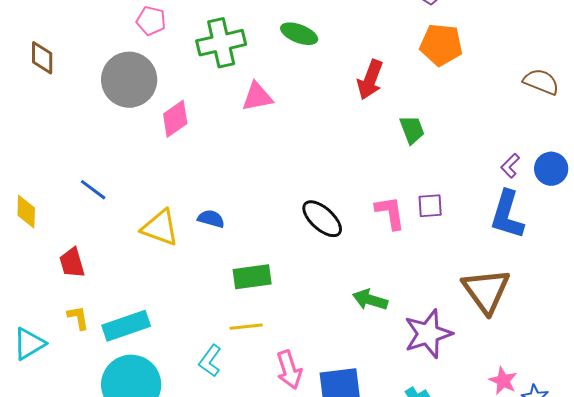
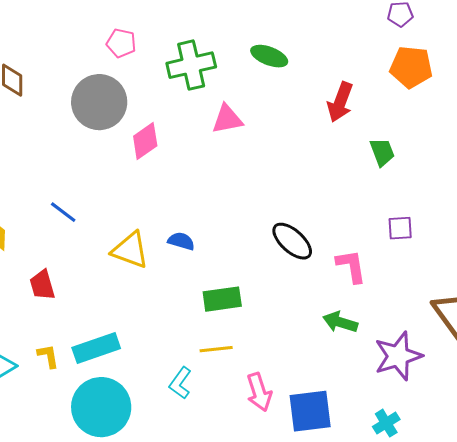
pink L-shape: (390, 213) -> (351, 266), moved
yellow L-shape: (78, 318) -> (48, 356), moved

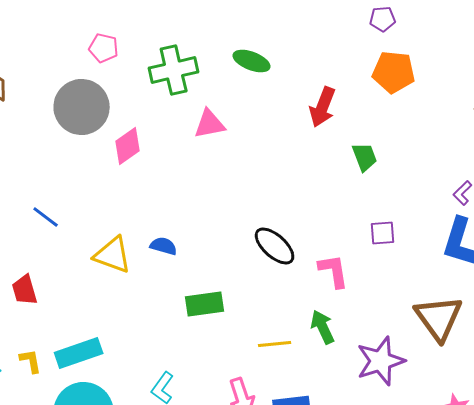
green arrow: (340, 322) -> (323, 327), turned 48
yellow line: (216, 349) -> (275, 344), moved

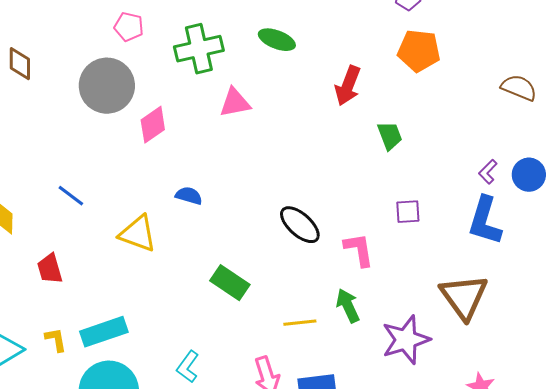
blue semicircle: (164, 246) -> (189, 196), moved
green rectangle: (205, 304) -> (230, 283), turned 42

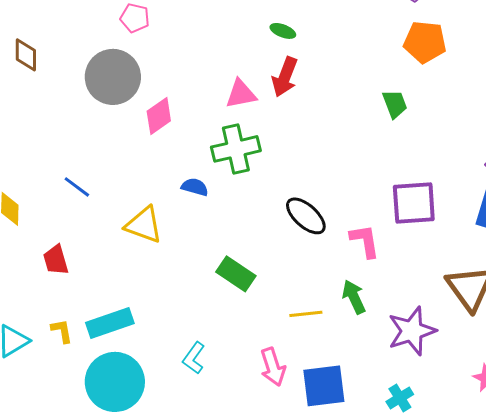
green ellipse: (277, 40) -> (283, 31), size x0.7
green cross: (199, 49) -> (236, 149), moved
red arrow: (348, 86) -> (285, 77), moved
green trapezoid: (390, 136) -> (395, 104), moved
purple square: (408, 212) -> (414, 203), size x1.8

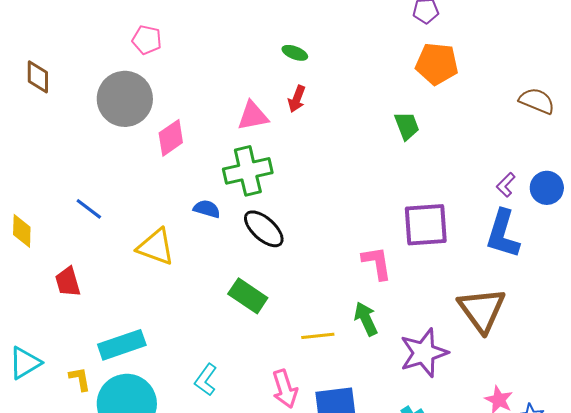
red arrow: (285, 77) -> (297, 99), size x0.7
black ellipse: (306, 216) -> (264, 229), moved
yellow L-shape: (62, 331) -> (80, 379), moved

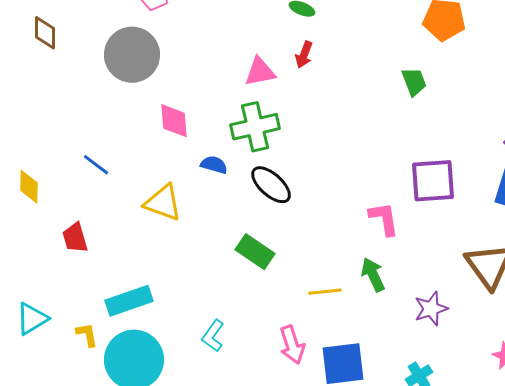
pink diamond: (171, 138) -> (174, 121), moved, turned -60
purple star: (424, 353) -> (431, 309), size x0.7

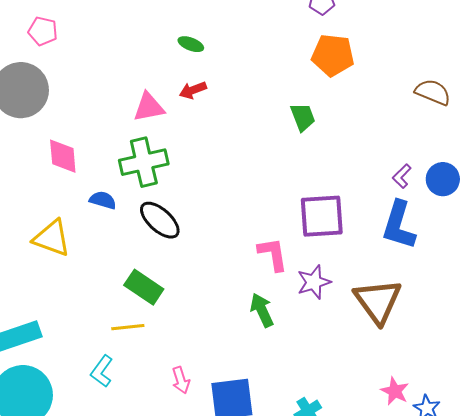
red arrow: (304, 55) -> (193, 90), turned 48
yellow line: (325, 292) -> (128, 327), moved
purple star: (431, 309) -> (314, 282), moved
pink arrow: (292, 345) -> (181, 380), size x0.7

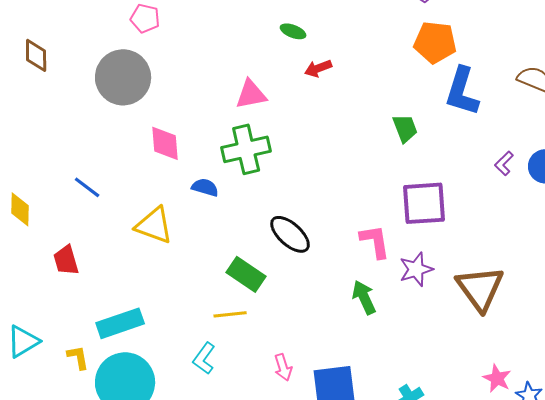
red arrow: (193, 90) -> (318, 68), moved
green trapezoid: (303, 117) -> (405, 128), moved
black ellipse: (160, 220) -> (290, 234), moved
blue L-shape: (399, 225) -> (462, 91), moved

